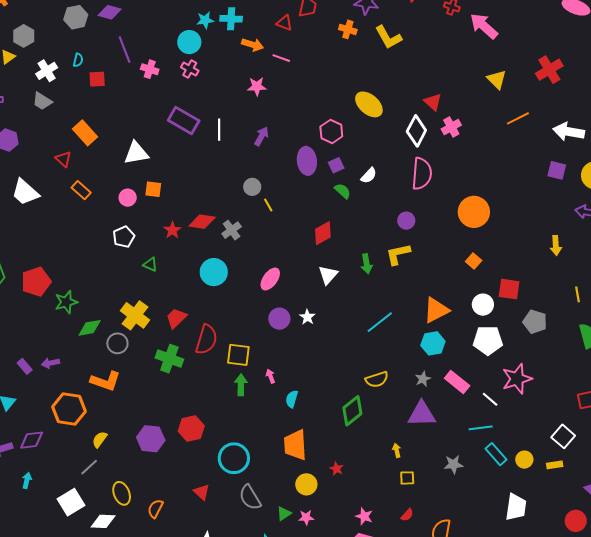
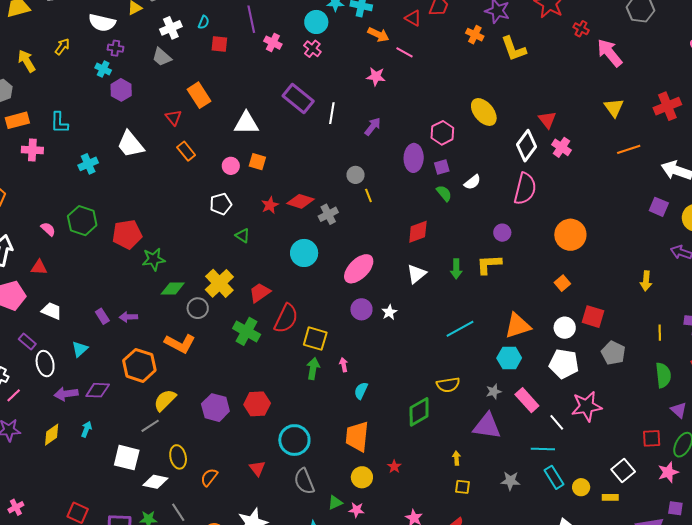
pink cross: (451, 127) -> (562, 147), turned -36
pink ellipse: (270, 279) -> (359, 269), size x1.4
yellow semicircle: (100, 439) -> (165, 400), size x1.4
white square: (71, 502) -> (127, 458), turned 36

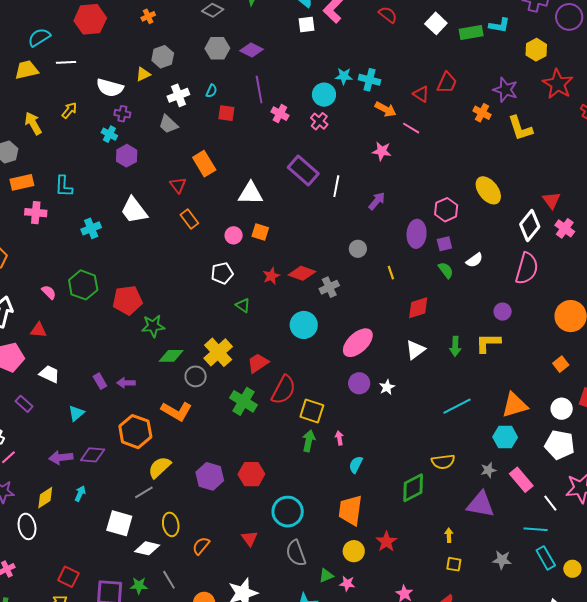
yellow line: (368, 195) -> (391, 273), moved
white ellipse: (45, 364) -> (27, 526), moved
red star: (394, 467) -> (386, 542), size x1.5

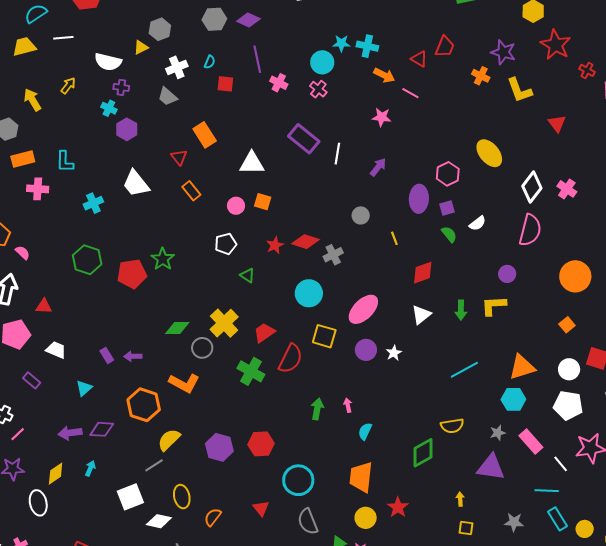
red triangle: (552, 200) -> (557, 123), moved
pink semicircle: (49, 292) -> (23, 253), moved
green star: (153, 326) -> (163, 259), moved, turned -30
yellow square: (312, 411) -> (324, 336), moved
white square: (119, 523) -> (130, 497), turned -36

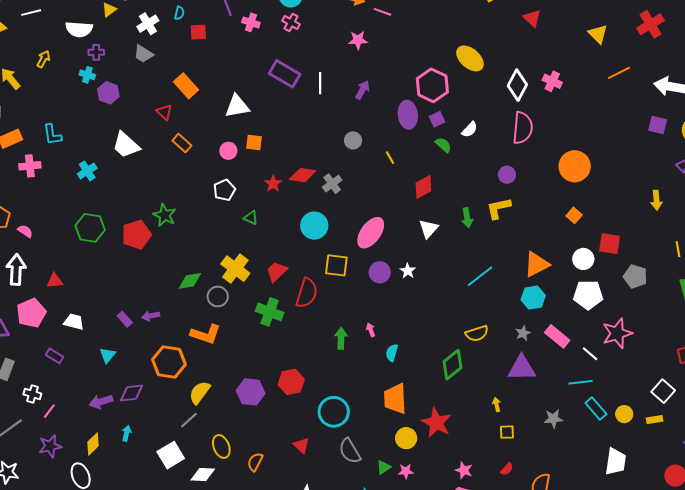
pink hexagon: (448, 174) -> (432, 85), size x1.4
red star: (398, 507) -> (436, 423), size x1.4

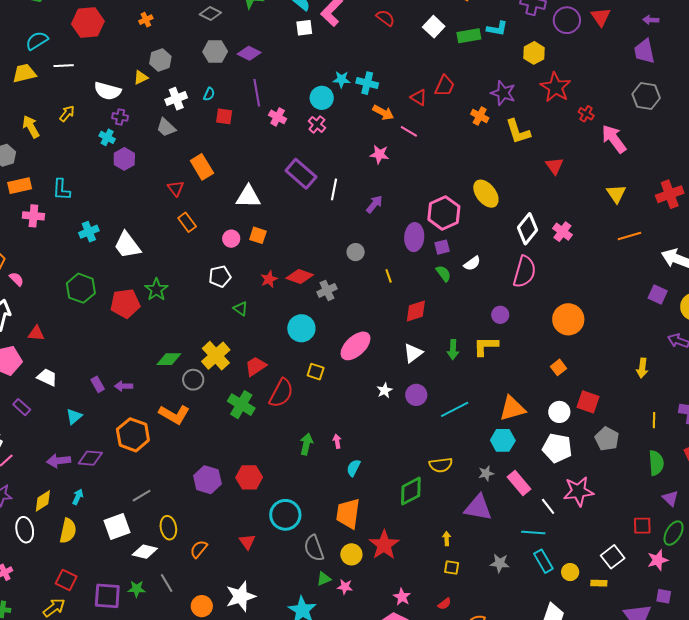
white trapezoid: (126, 145) -> (127, 245), moved
yellow square: (336, 265) -> (316, 372), size x0.7
purple circle: (380, 272) -> (416, 395), moved
yellow semicircle: (200, 393) -> (68, 531), moved, turned 145
gray semicircle: (350, 451) -> (314, 548), moved

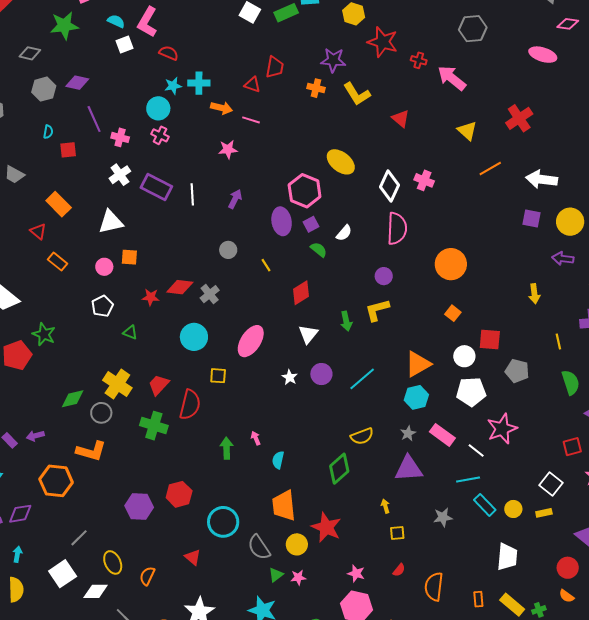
red semicircle: (385, 18) -> (169, 53), moved
white cross: (176, 99) -> (120, 175), moved
red star: (269, 279) -> (151, 297), turned -30

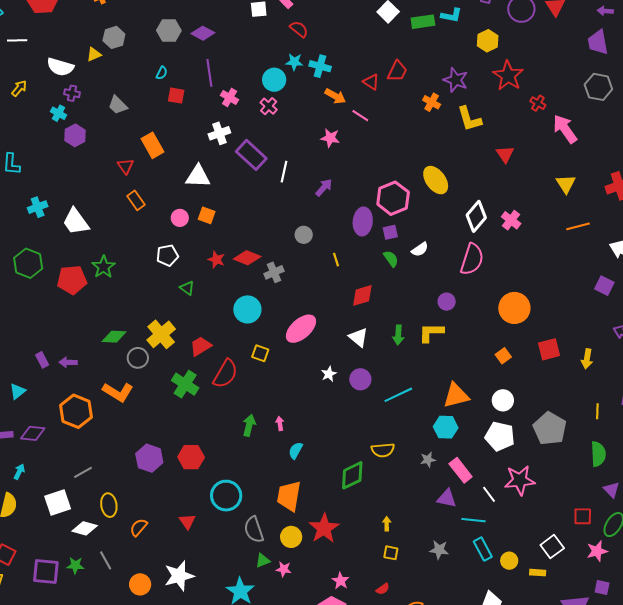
white triangle: (308, 334) -> (358, 337), turned -45
red square: (490, 340) -> (549, 349), moved, turned -35
gray pentagon: (517, 371) -> (550, 429), size x1.4
purple triangle: (409, 469) -> (447, 498), moved, size x0.7

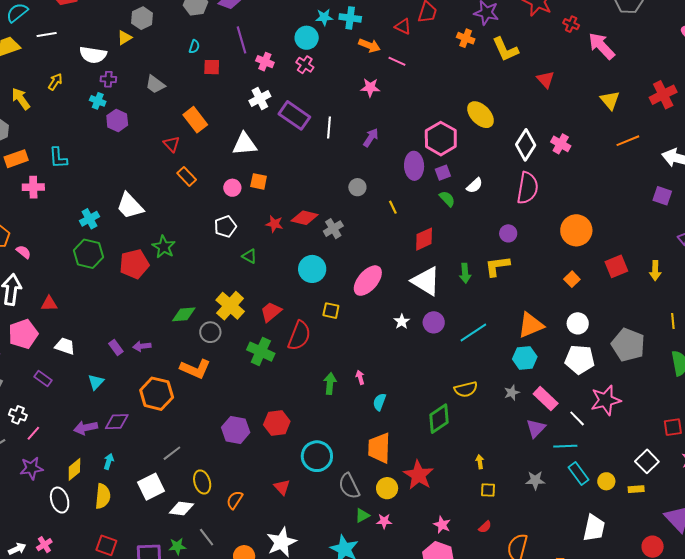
cyan cross: (38, 207) -> (89, 219), moved
white triangle: (358, 337) -> (426, 281), size x1.5
purple triangle: (447, 498) -> (536, 428), turned -50

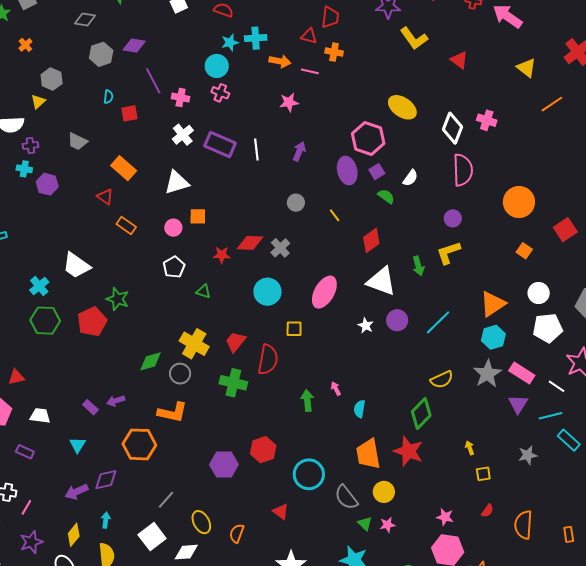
orange cross: (466, 38) -> (334, 52), moved
gray star: (512, 393) -> (487, 374), size x1.8
red star: (418, 475) -> (408, 451), moved
green triangle: (362, 515) -> (365, 524), turned -35

